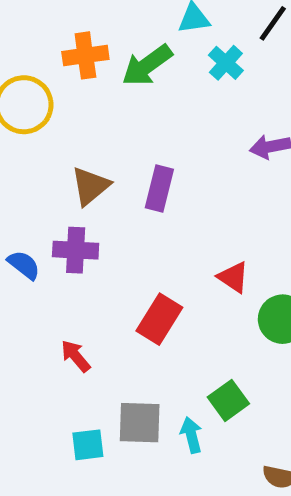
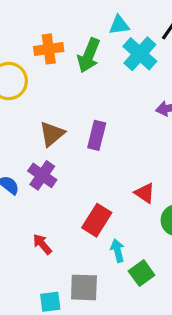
cyan cross: (226, 63) -> (140, 54), size x1.5
green arrow: (147, 65) -> (89, 55), turned -32
purple cross: (76, 250) -> (42, 175), turned 32
cyan arrow: (191, 435) -> (118, 251), moved

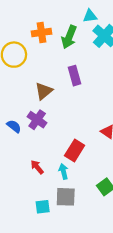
purple rectangle: (97, 135) -> (75, 76), moved, turned -30
cyan arrow: (118, 251) -> (64, 171), moved

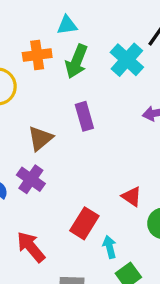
cyan triangle: (90, 16) -> (67, 25), moved
red arrow: (37, 167) -> (31, 247), size x1.5
cyan arrow: (64, 171) -> (110, 247), moved

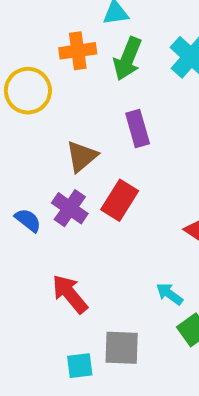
red rectangle: (84, 223) -> (120, 200), moved
cyan arrow: (110, 247) -> (169, 294), turned -40

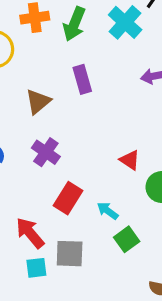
red rectangle: (120, 200) -> (68, 198), moved
purple cross: (70, 208) -> (46, 152), moved
red arrow: (70, 294) -> (30, 233), moved

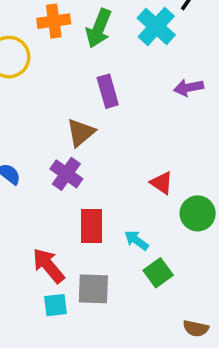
brown triangle: (38, 102) -> (81, 133), moved
red rectangle: (68, 198) -> (92, 226), turned -32

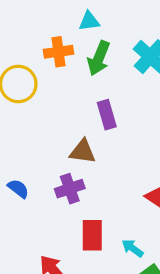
brown triangle: (81, 133) -> (83, 152), turned 48
purple cross: (66, 174) -> (70, 189), turned 36

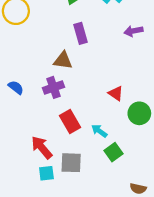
red rectangle: (92, 235) -> (70, 122), turned -30

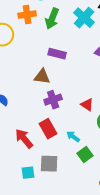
purple rectangle: (81, 33) -> (57, 54), turned -60
purple cross: (53, 87) -> (53, 100), moved
red arrow: (42, 147) -> (24, 139), moved

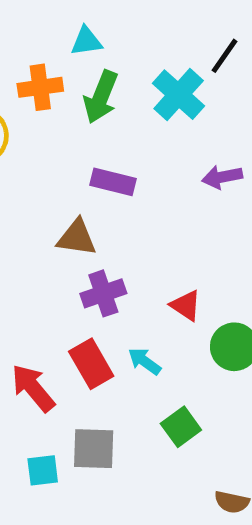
cyan arrow: (73, 137) -> (145, 361), moved

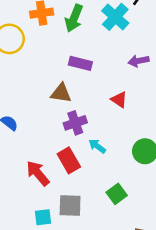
red triangle: (186, 306) -> (119, 100), moved
cyan arrow: (145, 361) -> (97, 146), moved

